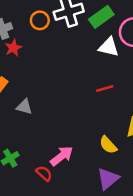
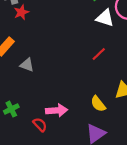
red line: (105, 88) -> (99, 54), turned -32
pink arrow: (62, 156) -> (57, 110), turned 30

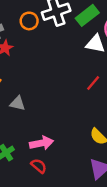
pink arrow: (57, 110) -> (42, 143), moved

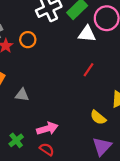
orange circle: (29, 21) -> (28, 40), moved

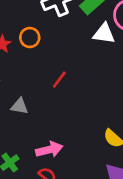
red line: (88, 70) -> (59, 80), moved

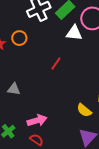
red line: (59, 80) -> (56, 64), moved

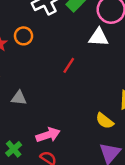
white triangle: (74, 33) -> (98, 37), moved

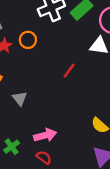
gray triangle: (19, 98) -> (20, 98), turned 42

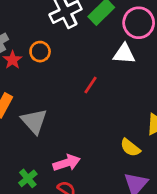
gray triangle: (20, 98) -> (34, 121), size x1.5

